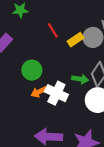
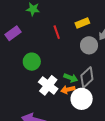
yellow rectangle: (76, 40) -> (82, 23), moved
orange arrow: (39, 92) -> (68, 90), moved

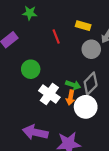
yellow rectangle: (82, 23) -> (83, 26), turned 40
orange arrow: (68, 90) -> (71, 98), turned -64

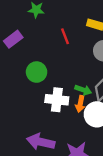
white cross: (49, 94) -> (57, 100), turned -30

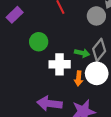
orange arrow: (80, 104) -> (79, 78), moved

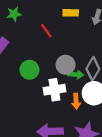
gray circle: (96, 16) -> (66, 65), moved

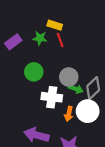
yellow rectangle: (71, 13) -> (55, 25), moved
green star: (14, 14) -> (40, 38), moved

